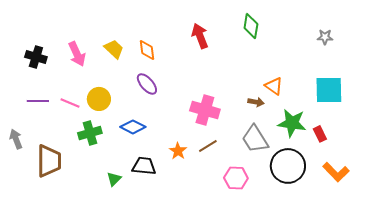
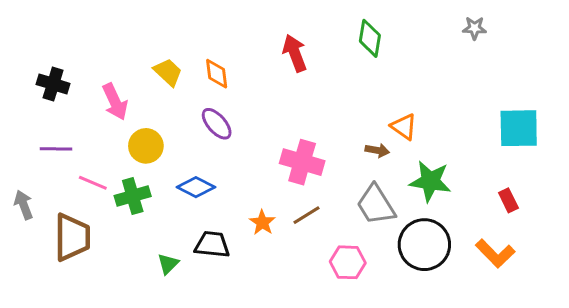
gray star: (325, 37) -> (475, 28), moved
pink arrow: (77, 54) -> (115, 102), moved
cyan square: (329, 90) -> (519, 128), moved
pink line: (70, 103) -> (93, 183), moved
red rectangle: (320, 134) -> (508, 200), moved

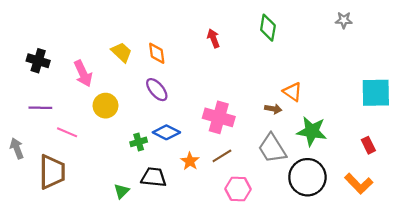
red arrow: (295, 53) -> (213, 38), size x0.7
blue diamond: (196, 187) -> (166, 132), moved
green cross: (133, 196) -> (139, 142), moved, size x0.7
pink hexagon: (348, 262) -> (238, 189), moved

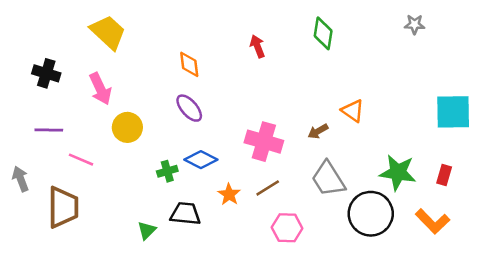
yellow trapezoid: (122, 52) -> (108, 32), moved, size x1.4
brown arrow: (273, 109) -> (318, 131), moved, turned 140
green star: (312, 131) -> (398, 172), moved
red rectangle: (368, 145) -> (444, 175), turned 42

